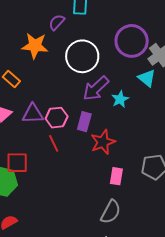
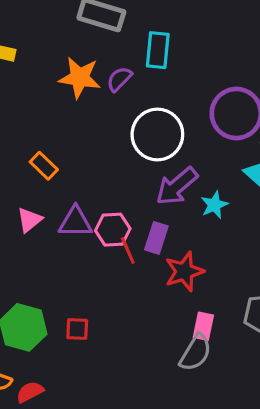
orange star: (35, 46) -> (80, 78), moved
red line: (54, 143) -> (128, 251), moved
red square: (17, 163) -> (77, 329), moved, size x0.7
gray semicircle: (111, 212) -> (196, 352), moved

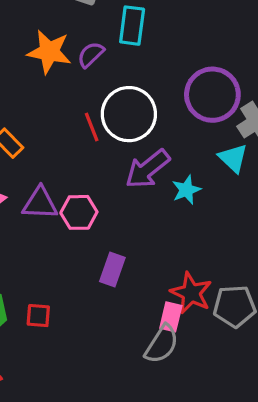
purple rectangle: (156, 238) -> (112, 269), moved
red line: (128, 251) -> (92, 127), moved
red star: (184, 271) -> (191, 293), moved, turned -30

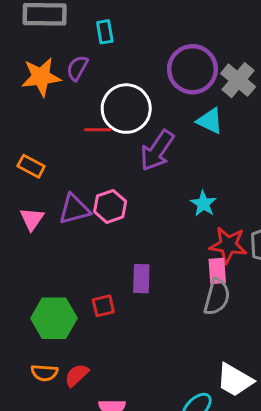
cyan rectangle: (132, 26) -> (105, 32), size x0.7
red line: (92, 127) -> (98, 130), turned -50
cyan triangle: (233, 158) -> (210, 121), moved
cyan star: (186, 190) -> (203, 204), moved
purple rectangle: (112, 269) -> (141, 279), moved

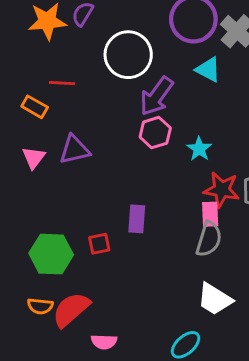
red line: (98, 130) -> (62, 83), moved
pink hexagon: (110, 206) -> (155, 133), moved
red semicircle: (77, 375) -> (71, 310), size x1.6
white trapezoid: (235, 380) -> (215, 299), moved

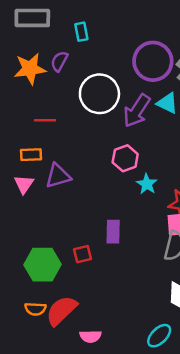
purple arrow: (156, 96) -> (137, 111), moved
orange rectangle: (35, 107) -> (31, 155), moved, turned -30
cyan star: (199, 149) -> (147, 184), moved

